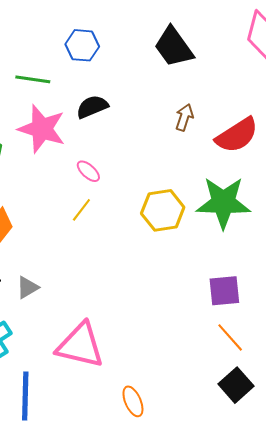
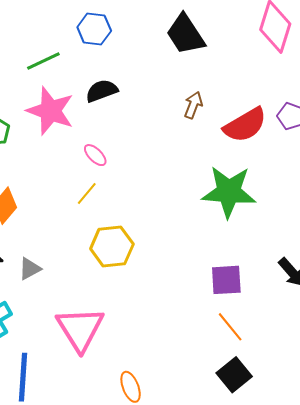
green line: (33, 79) -> (43, 61), turned -36
yellow hexagon: (163, 210) -> (112, 246), moved
pink triangle: (80, 345) -> (80, 329), turned 42

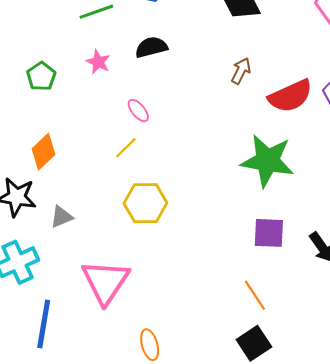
pink star: (50, 111) -> (98, 62), size x0.5
purple square: (226, 280) -> (269, 233), moved

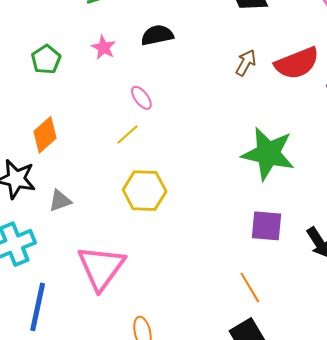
red semicircle: (290, 96) -> (297, 63), moved

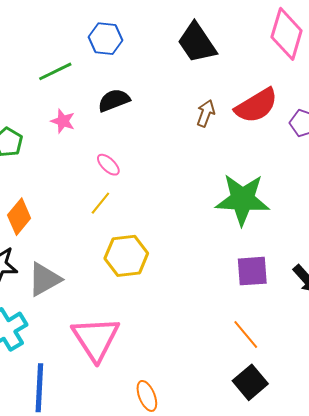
gray triangle: (60, 201) -> (44, 279), size x1.5

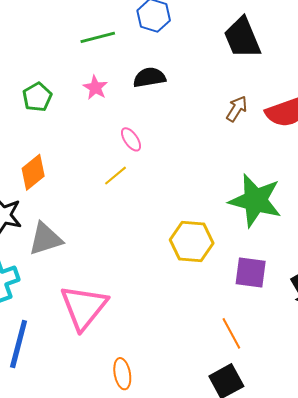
yellow hexagon: (126, 256) -> (192, 241), moved

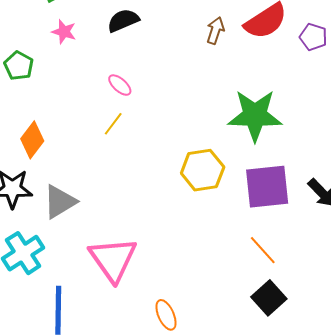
pink star: (95, 88) -> (64, 32), moved
purple square: (251, 273) -> (267, 187), size x1.4

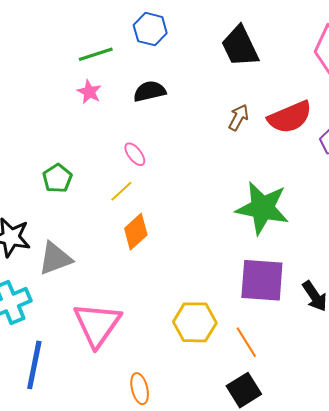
green pentagon: (19, 66) -> (57, 178), moved
orange diamond: (32, 140) -> (136, 232), moved
yellow hexagon: (203, 170) -> (195, 322), moved

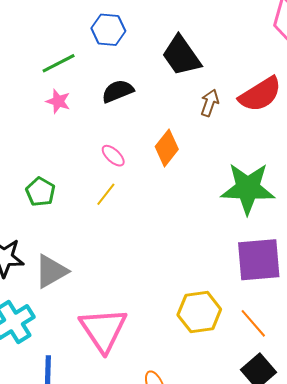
black trapezoid: (240, 46) -> (181, 56), moved
orange diamond: (136, 232) -> (167, 148), moved

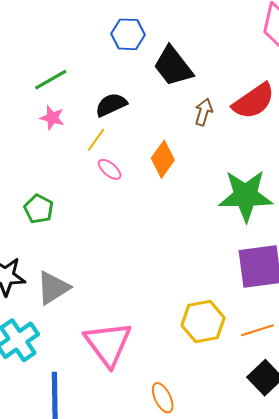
blue hexagon: (108, 30) -> (128, 34), moved
yellow line: (106, 194) -> (96, 140), moved
orange line: (253, 323) -> (257, 330), turned -64

